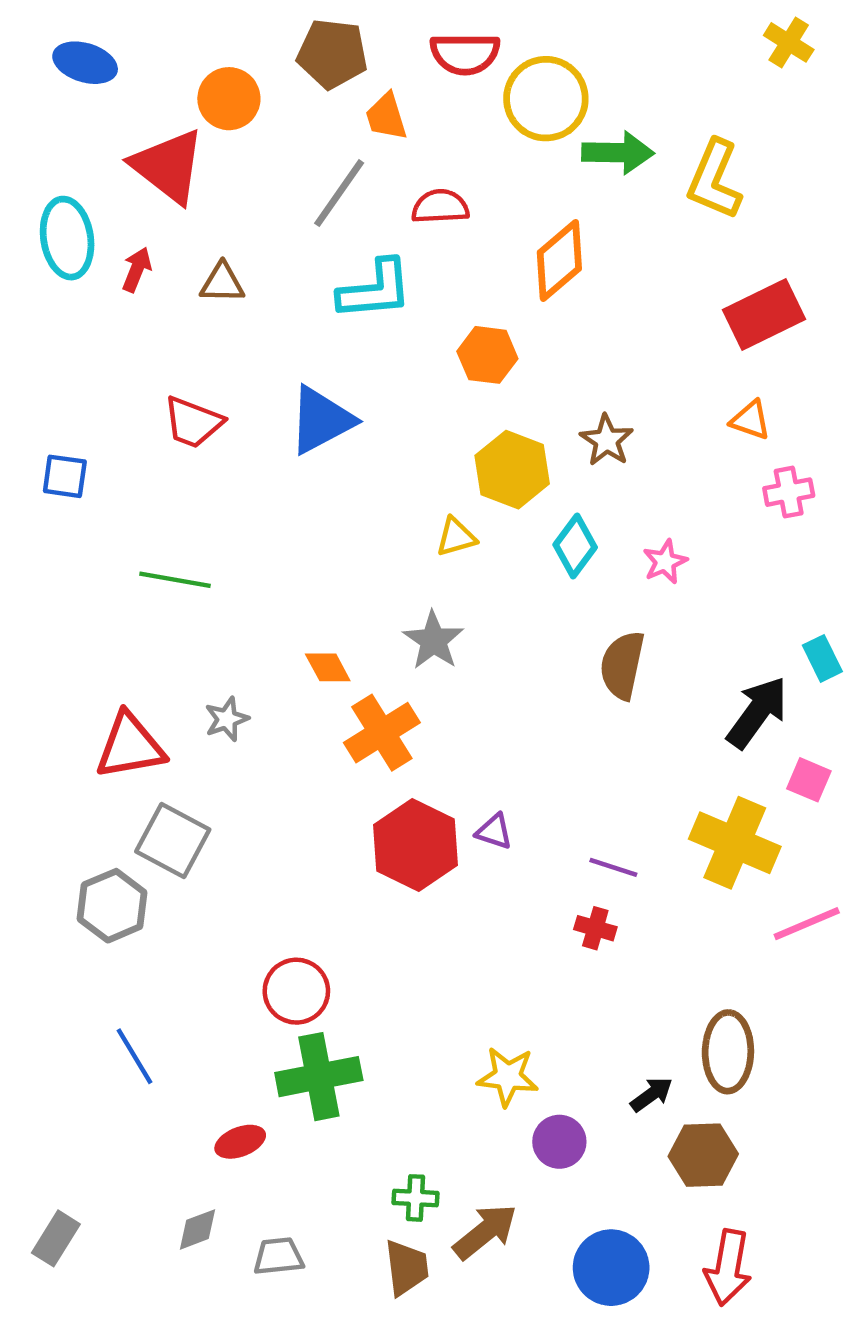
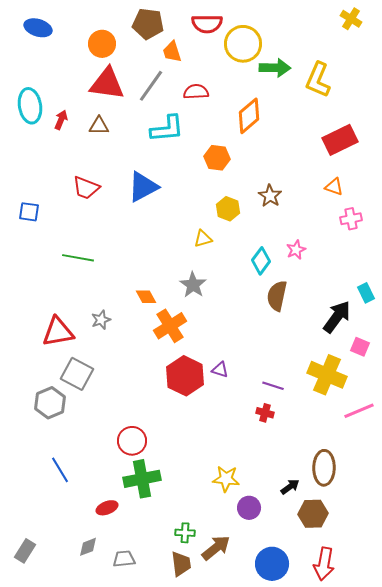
red triangle: (168, 166) -> (107, 84), moved, turned -30
yellow hexagon: (512, 470) -> (228, 209), size x0.7
cyan diamond: (575, 546) -> (261, 261), moved

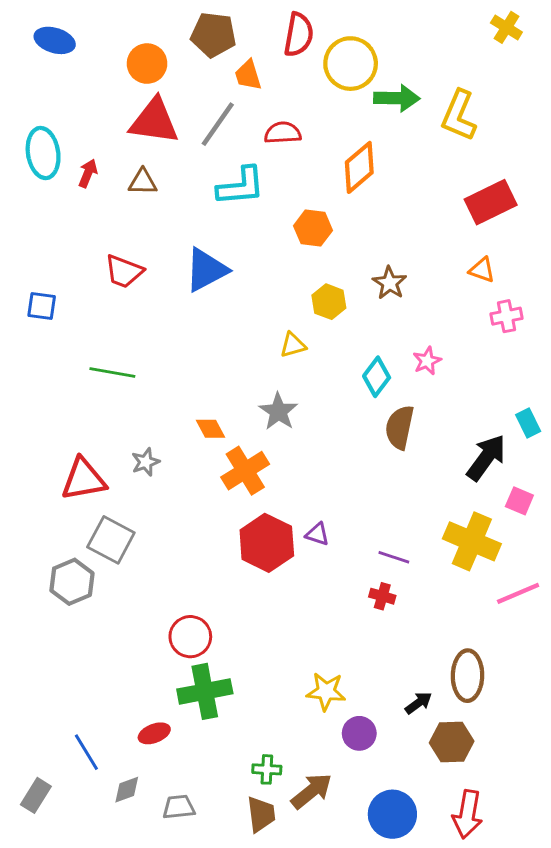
red semicircle: (207, 24) -> (299, 35), turned -80
blue line: (60, 470) -> (86, 752), moved

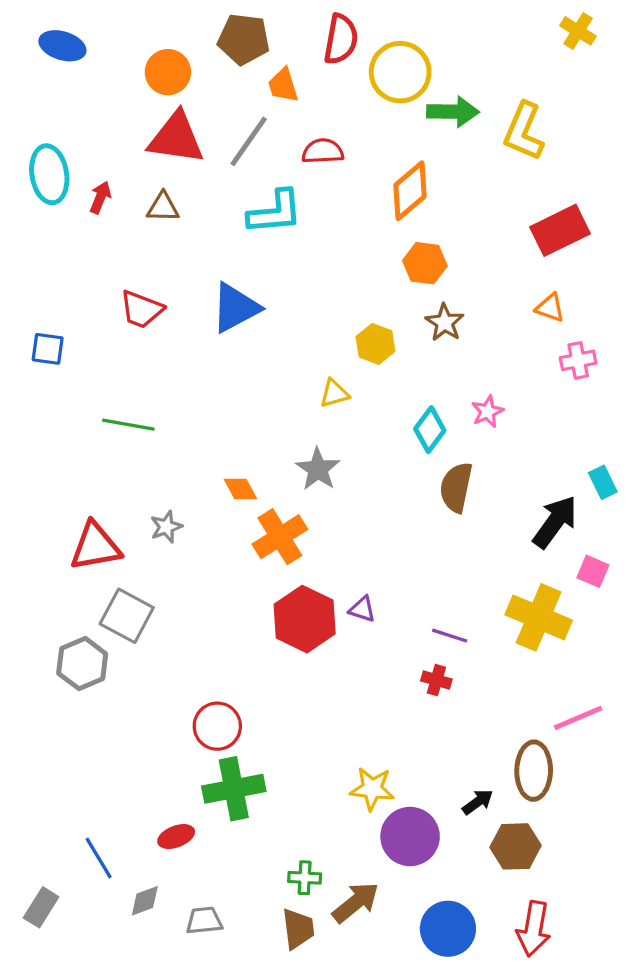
orange hexagon: (313, 228) -> (425, 263), moved
pink line: (518, 593) -> (578, 718), moved
purple circle: (359, 733) -> (410, 837), size x1.5

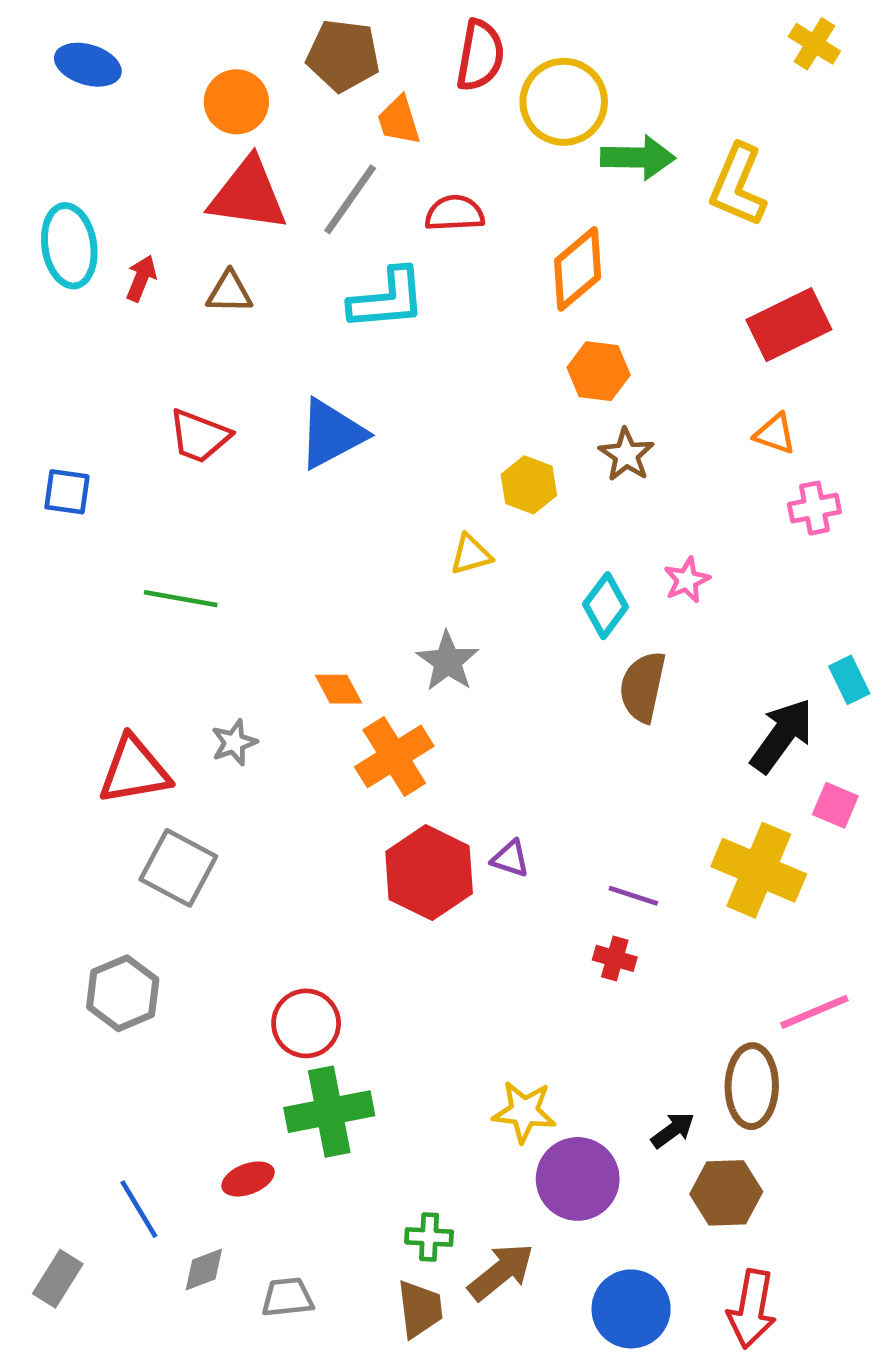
gray hexagon: (82, 664) -> (123, 993), moved

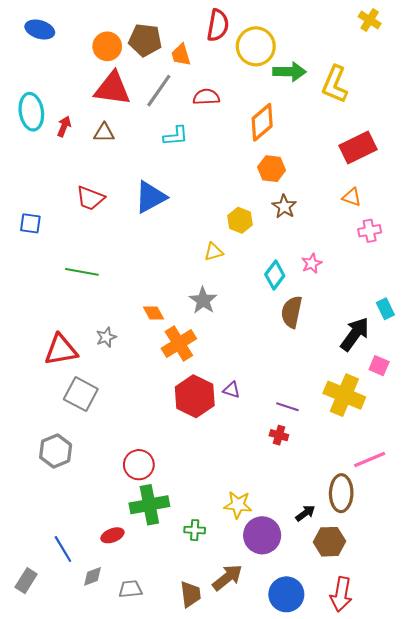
brown pentagon: (343, 55) -> (145, 40), moved
cyan L-shape: (387, 299) -> (176, 136), size x0.7
green cross: (429, 1237) -> (195, 530), moved

